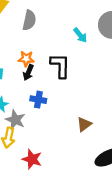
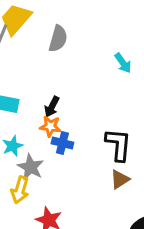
orange star: (26, 59) -> (50, 126), moved
black L-shape: (60, 66) -> (118, 145), moved

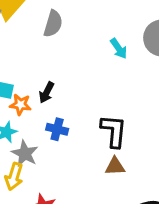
orange star: (50, 126) -> (20, 105), moved
brown triangle: (120, 179) -> (115, 166), turned 30

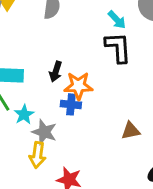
orange star: (20, 105) -> (78, 86), moved, size x1.4
black L-shape: (114, 131) -> (118, 47), moved

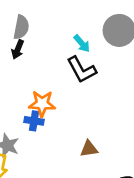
black L-shape: (118, 47) -> (82, 70), turned 152
black arrow: (56, 72) -> (18, 49), moved

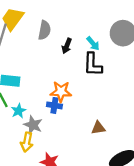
black arrow: (18, 49) -> (67, 46), moved
black L-shape: (82, 70) -> (93, 65), turned 30

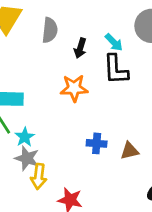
orange star: (61, 92) -> (74, 88), moved
blue cross: (54, 105) -> (97, 143), moved
gray star: (33, 125) -> (27, 158), moved

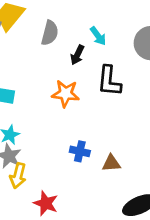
cyan arrow: (114, 42) -> (98, 36), moved

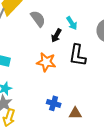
gray semicircle: (50, 33) -> (38, 19), turned -54

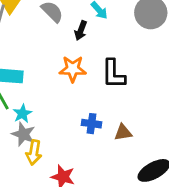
black L-shape: (77, 55) -> (113, 74), moved

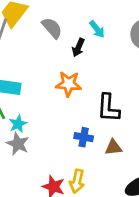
black L-shape: (113, 74) -> (108, 108), moved
yellow arrow: (34, 152) -> (77, 181), moved

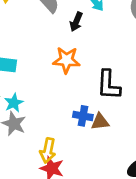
brown triangle: (113, 147) -> (100, 122), moved
yellow arrow: (77, 181) -> (48, 151), moved

